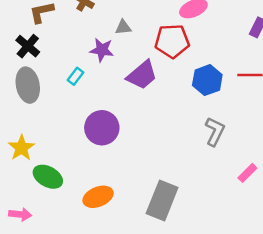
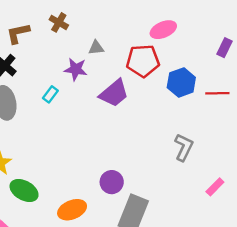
blue hexagon: (207, 80) -> (181, 82), moved
purple circle: (102, 128) -> (112, 182), moved, size x0.7

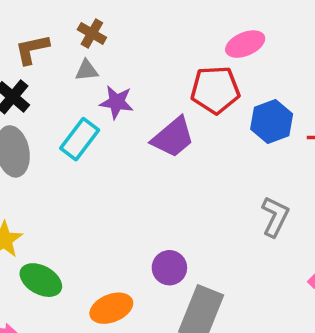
gray triangle: (96, 48) -> (87, 70), moved
cyan rectangle: (50, 94) -> (80, 139), size x1.6

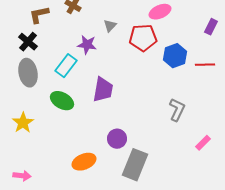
gray triangle: (87, 70) -> (110, 26), moved, turned -40
purple trapezoid: (173, 137) -> (103, 90), moved, turned -40
green ellipse: (41, 280) -> (62, 101), moved

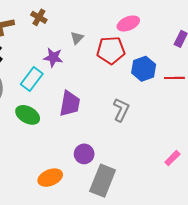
gray L-shape: (177, 110) -> (121, 110), moved

